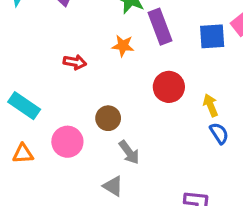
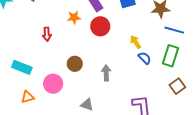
red arrow: (75, 62) -> (47, 34), turned 88
red circle: (169, 87) -> (100, 26), moved
gray arrow: (129, 152) -> (106, 73), moved, turned -133

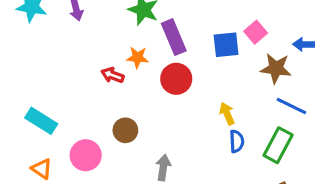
red arrow: (47, 34) -> (112, 75), moved, turned 104
blue semicircle: (145, 58) -> (237, 141), turned 32
gray arrow: (106, 73) -> (163, 168), moved
orange triangle: (28, 97) -> (42, 169), turned 40

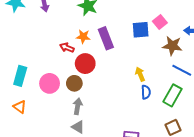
purple rectangle: (174, 37) -> (106, 38), moved
red circle: (176, 79) -> (85, 64), moved
cyan rectangle: (41, 121) -> (20, 76), turned 72
pink circle: (86, 155) -> (50, 83), moved
gray arrow: (163, 168) -> (78, 106), moved

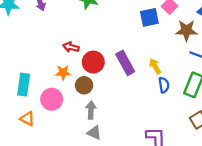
orange star: (83, 37) -> (63, 73), moved
purple rectangle: (106, 38) -> (125, 63), moved
pink circle: (50, 83) -> (52, 99), moved

